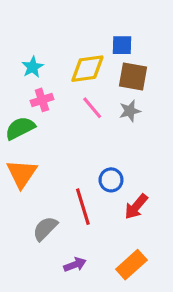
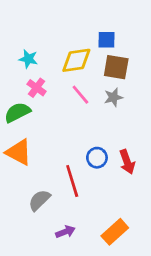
cyan star: (33, 67) -> (28, 59), turned -30
pink cross: (42, 100) -> (37, 88), turned -36
orange triangle: (22, 174) -> (19, 152), turned -36
red arrow: (136, 207) -> (127, 162), moved, turned -60

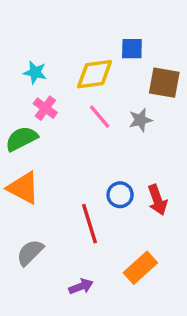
brown square: (116, 67) -> (164, 83), moved
gray semicircle: (39, 200) -> (30, 253), moved
orange rectangle: (115, 232) -> (140, 268), moved

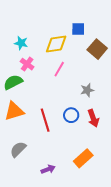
brown square: (164, 83) -> (97, 49), turned 30
pink line: (100, 117) -> (59, 69), turned 70
gray star: (140, 120) -> (87, 90), moved
orange triangle: (23, 188) -> (14, 111), turned -45
red line: (89, 224) -> (45, 120), moved

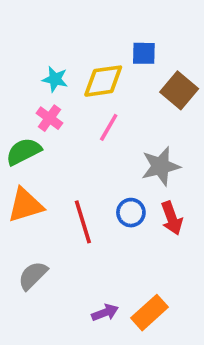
cyan star: (21, 43) -> (55, 79), moved
gray star: (87, 90) -> (161, 166), size x1.5
orange rectangle: (83, 158) -> (149, 313), moved
purple arrow: (48, 169) -> (105, 313), moved

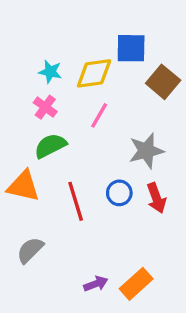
blue square: (144, 53) -> (131, 48), size x1.4
green semicircle: (24, 151) -> (50, 146), moved
orange triangle: (25, 205) -> (23, 186), turned 30

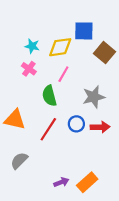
green semicircle: (50, 146) -> (49, 96), moved, turned -78
red arrow: (156, 198) -> (100, 127), turned -72
red line: (76, 201) -> (48, 129), turned 50

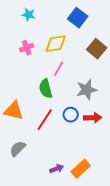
blue square: (84, 31) -> (78, 18), moved, turned 36
cyan star: (32, 46) -> (29, 15), moved
pink cross: (29, 69) -> (27, 48), moved, turned 32

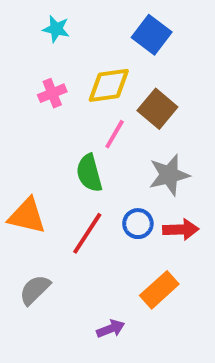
brown square: (97, 49) -> (157, 109), moved
orange rectangle: (81, 169) -> (159, 290), moved

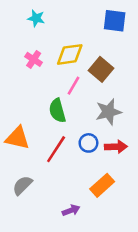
blue square: (152, 35) -> (115, 21), moved, turned -30
pink cross: (52, 93) -> (34, 59), turned -35

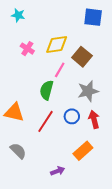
cyan star: (36, 18) -> (18, 15), moved
green semicircle: (57, 111) -> (47, 90), turned 30
red arrow: (116, 147) -> (94, 119), turned -102
gray semicircle: (22, 185) -> (18, 151), turned 90

